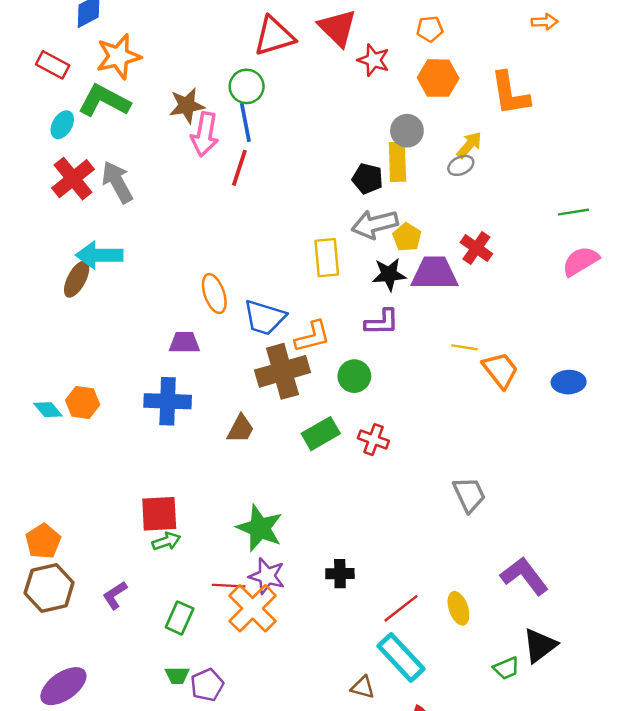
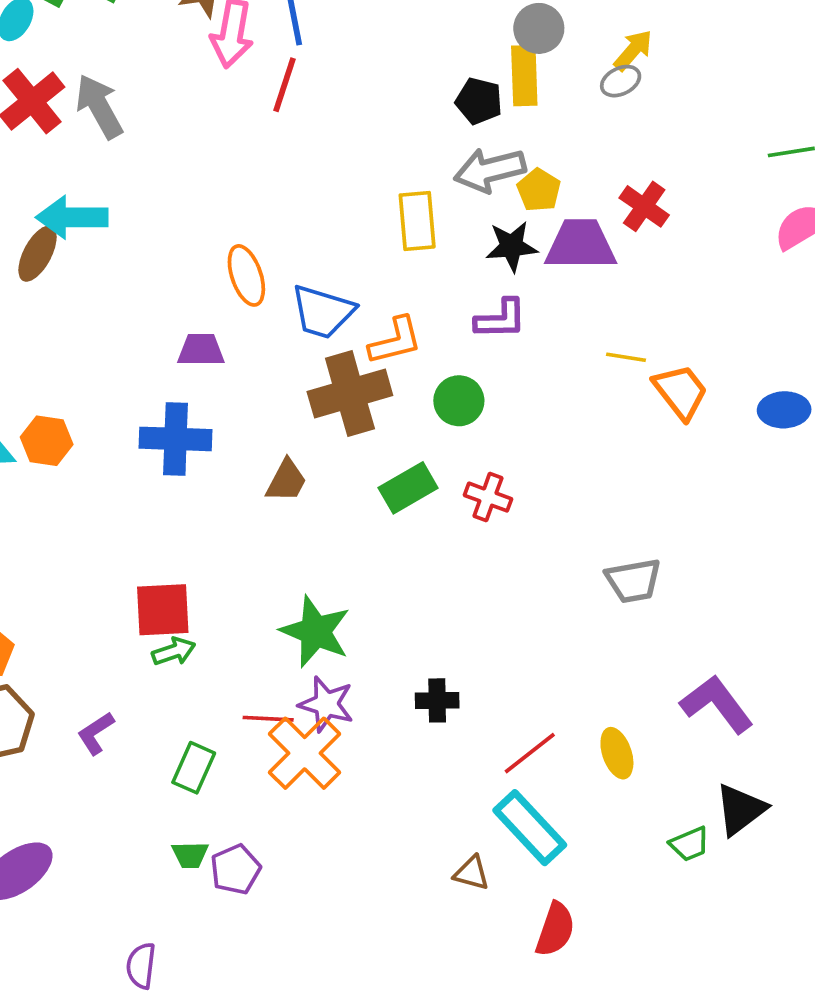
gray trapezoid: (469, 495) -> (633, 581), turned 105

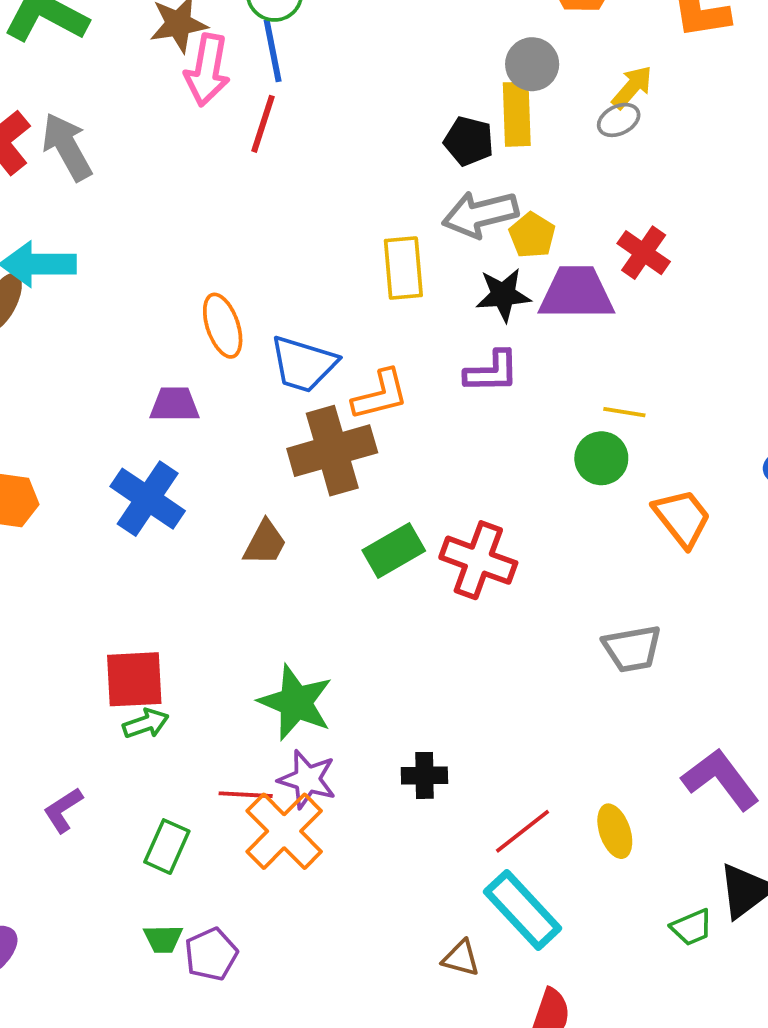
orange trapezoid: (681, 392) -> (682, 518), moved
green circle: (459, 401) -> (601, 458), moved
blue cross: (176, 439) -> (148, 499), turned 32
red cross: (488, 497) -> (478, 560), size x1.5

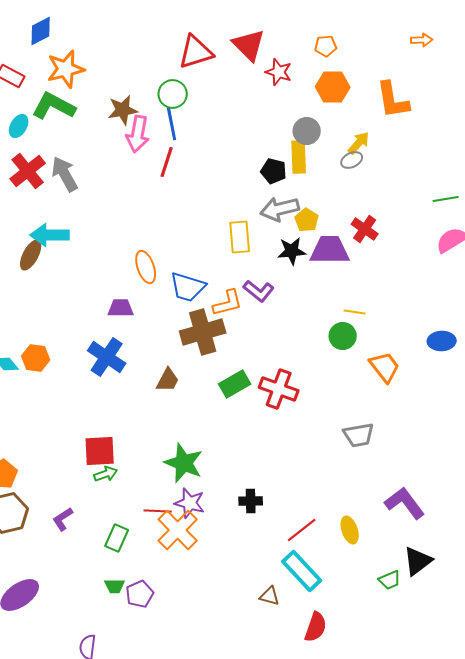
purple L-shape: (492, 372) -> (259, 291), moved, turned 40

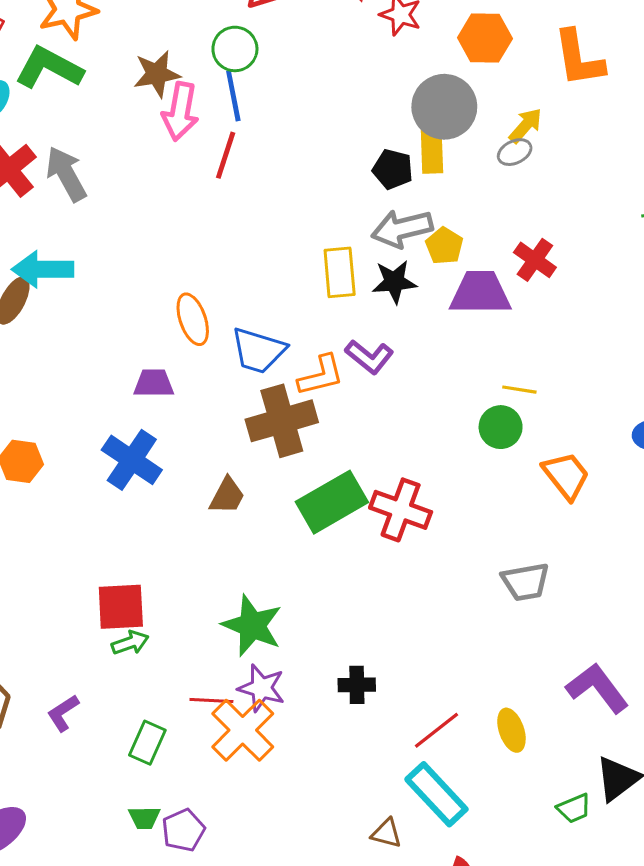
gray circle: (307, 131) -> (444, 107), size x1.5
black star: (292, 251) -> (394, 282), moved
green rectangle: (235, 384) -> (332, 502), size x1.4

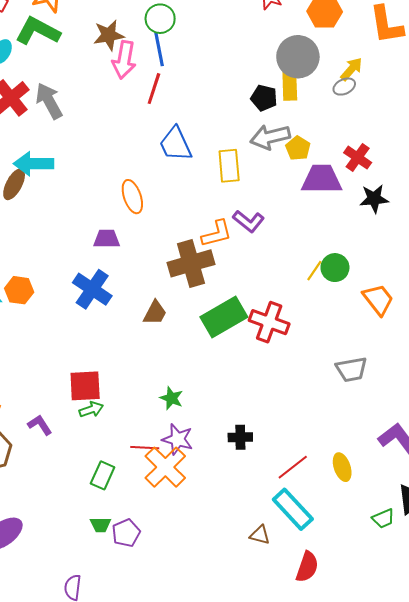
black star: (394, 282) -> (374, 199), moved
blue trapezoid: (258, 351) -> (176, 144), moved, turned 48
yellow line: (519, 390) -> (314, 271), moved, turned -65
green star: (252, 626) -> (171, 398), size x0.6
purple L-shape: (63, 713) -> (40, 425), moved, turned 90

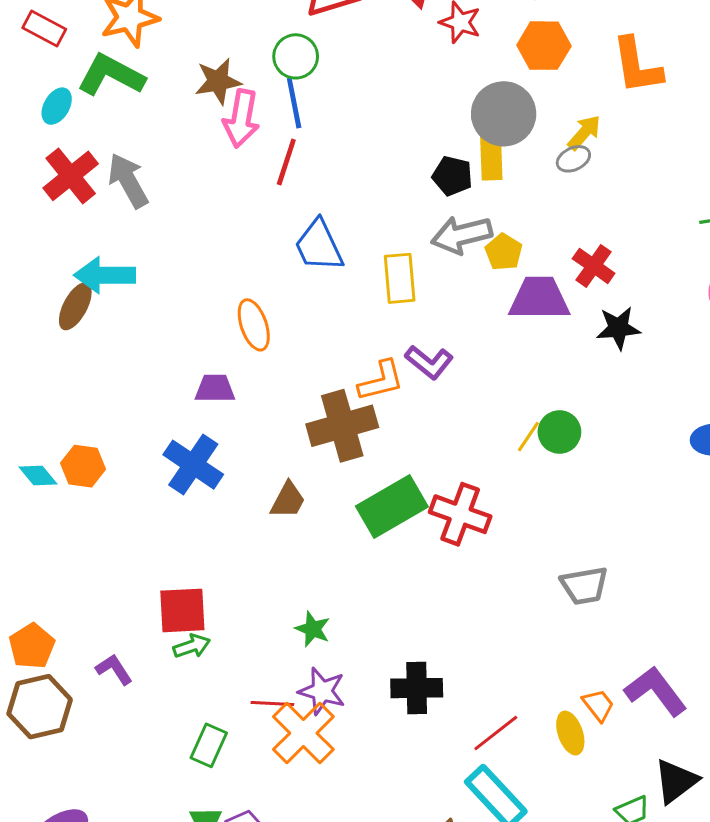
orange trapezoid: (378, 299) -> (598, 705), moved, size x0.7
black cross: (240, 437) -> (417, 688), size x1.4

